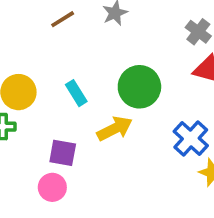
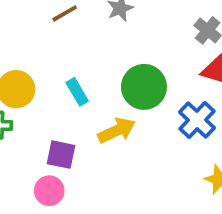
blue cross: (191, 138) -> (197, 120), moved

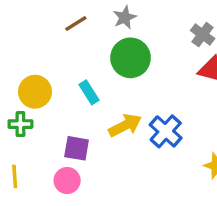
green circle: (144, 87) -> (131, 58), moved
blue cross: (197, 120) -> (166, 131), moved

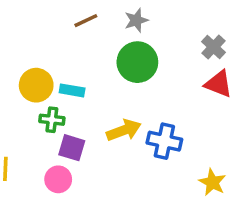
cyan rectangle: (89, 92) -> (72, 90), moved, turned -55
green cross: (20, 124) -> (52, 120), moved
blue cross: (166, 131) -> (164, 141), turned -36

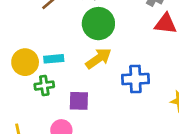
yellow arrow: (124, 130) -> (99, 58), moved
purple square: (72, 148) -> (79, 101), moved

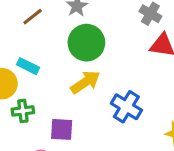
cyan rectangle: (54, 59) -> (28, 66), moved, turned 30
blue cross: (135, 79) -> (126, 107), turned 32

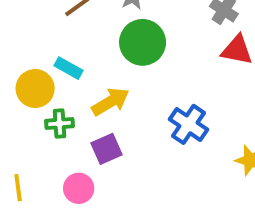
yellow arrow: (85, 82) -> (110, 102), moved
purple square: (62, 129) -> (107, 149), turned -30

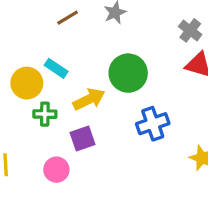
green circle: (143, 42) -> (128, 73), moved
blue cross: (188, 124) -> (153, 124), turned 32

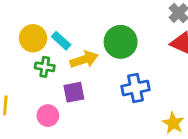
cyan rectangle: (56, 68) -> (61, 41), moved

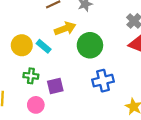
yellow arrow: (84, 60) -> (65, 29), moved
green cross: (45, 67) -> (31, 76), moved

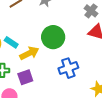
yellow arrow: (65, 29) -> (29, 53), moved

